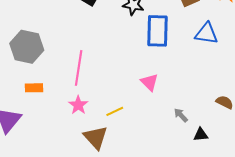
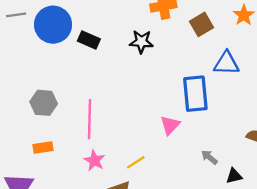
blue rectangle: (157, 31) -> (195, 94), moved
gray hexagon: (27, 47) -> (44, 103), moved, size x0.7
pink triangle: (149, 82) -> (170, 125), turned 36

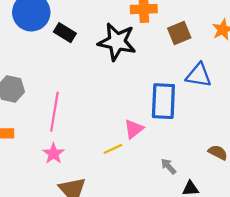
black star: (141, 42) -> (117, 42), size x1.6
yellow line: (136, 162) -> (113, 149), moved

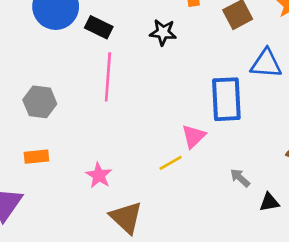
black star: (117, 42) -> (163, 32), size x0.6
pink line: (54, 112) -> (108, 77), moved

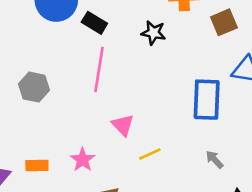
pink triangle: (193, 136) -> (123, 125), moved, turned -35
orange rectangle: (36, 157) -> (37, 166), moved
gray arrow: (240, 178) -> (215, 159), moved

